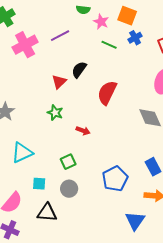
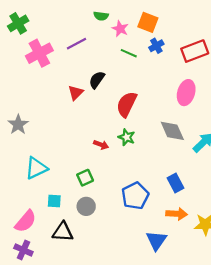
green star: (55, 113) -> (127, 137), moved

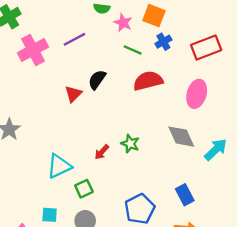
red semicircle: (127, 104) -> (148, 81), moved, turned 50
red arrow: (101, 145) -> (102, 152), turned 112
cyan triangle: (36, 168) -> (59, 166), moved

